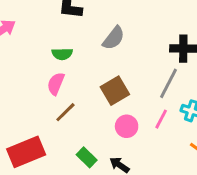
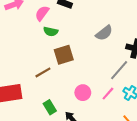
gray semicircle: (114, 38) -> (104, 33), moved
pink semicircle: (56, 84) -> (42, 13), moved
brown square: (115, 91) -> (64, 55), moved

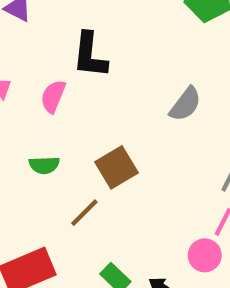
green semicircle: (51, 32) -> (44, 165), moved
pink circle: (83, 93) -> (205, 255), moved

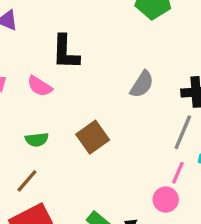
pink semicircle: (53, 96) -> (40, 86), turned -75
brown line: (84, 213) -> (27, 181), moved

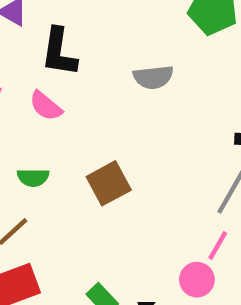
black L-shape: (65, 52) -> (59, 52), moved
gray semicircle: (142, 84) -> (153, 77), moved, turned 44

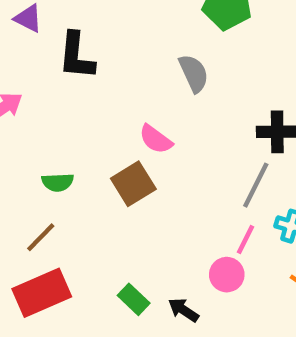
gray semicircle: (153, 77) -> (194, 73), moved, turned -105
pink semicircle: (46, 106) -> (156, 139), moved

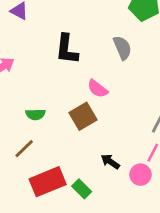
black L-shape: (76, 56) -> (67, 49), moved
red rectangle: (42, 293) -> (48, 182), moved
black arrow: (184, 310) -> (110, 162), moved

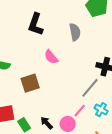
brown square: (83, 116) -> (30, 83), moved
black arrow: (110, 162) -> (47, 123), moved

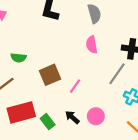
pink semicircle: (51, 57) -> (92, 45), moved, turned 35
pink line: (80, 111) -> (75, 86), moved

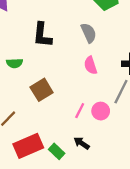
green semicircle: (18, 58) -> (15, 63), moved
brown square: (50, 75) -> (42, 90), moved
pink circle: (96, 116) -> (101, 111), moved

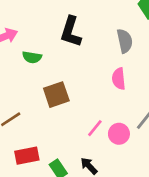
red rectangle: (28, 146) -> (27, 156), size x0.7

